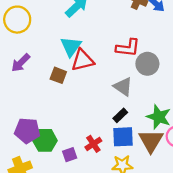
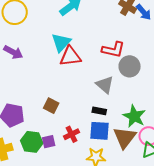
purple arrow: (21, 63) -> (13, 52), turned -114
brown square: (58, 75) -> (51, 106), moved
black rectangle: (120, 115) -> (99, 111), turned 48
green hexagon: (45, 140) -> (32, 142), moved

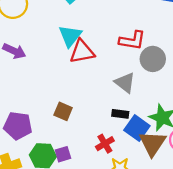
blue square: (100, 131) -> (137, 128), moved, turned 35
red cross: (72, 134) -> (105, 144), moved

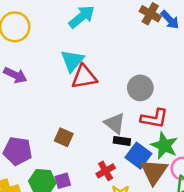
red L-shape: (132, 40) -> (154, 118), moved
gray circle: (153, 59) -> (140, 88), moved
gray triangle: (125, 83) -> (115, 123), moved

